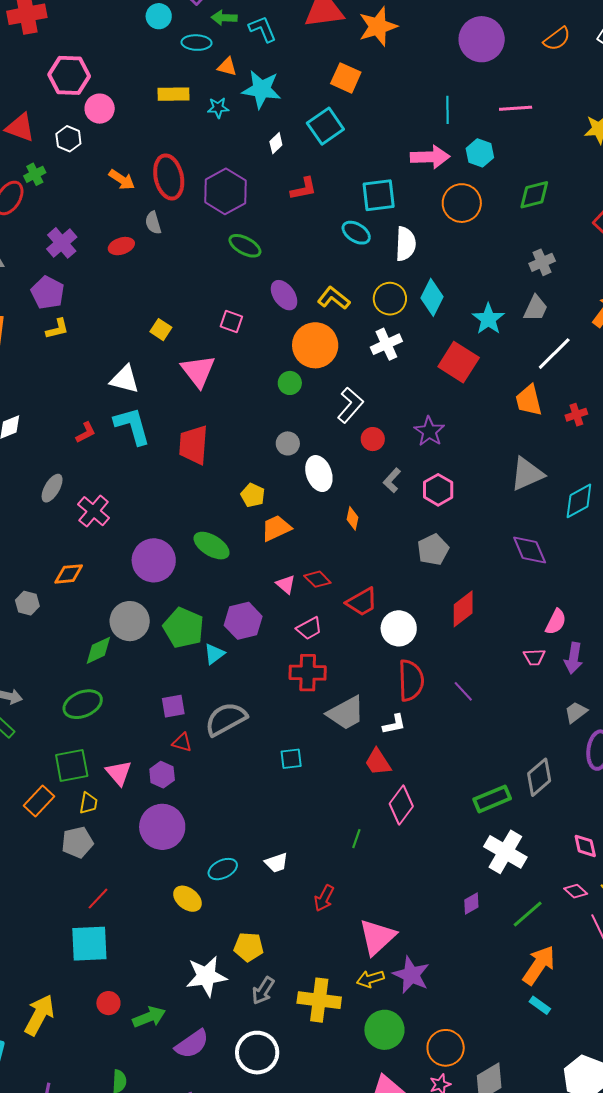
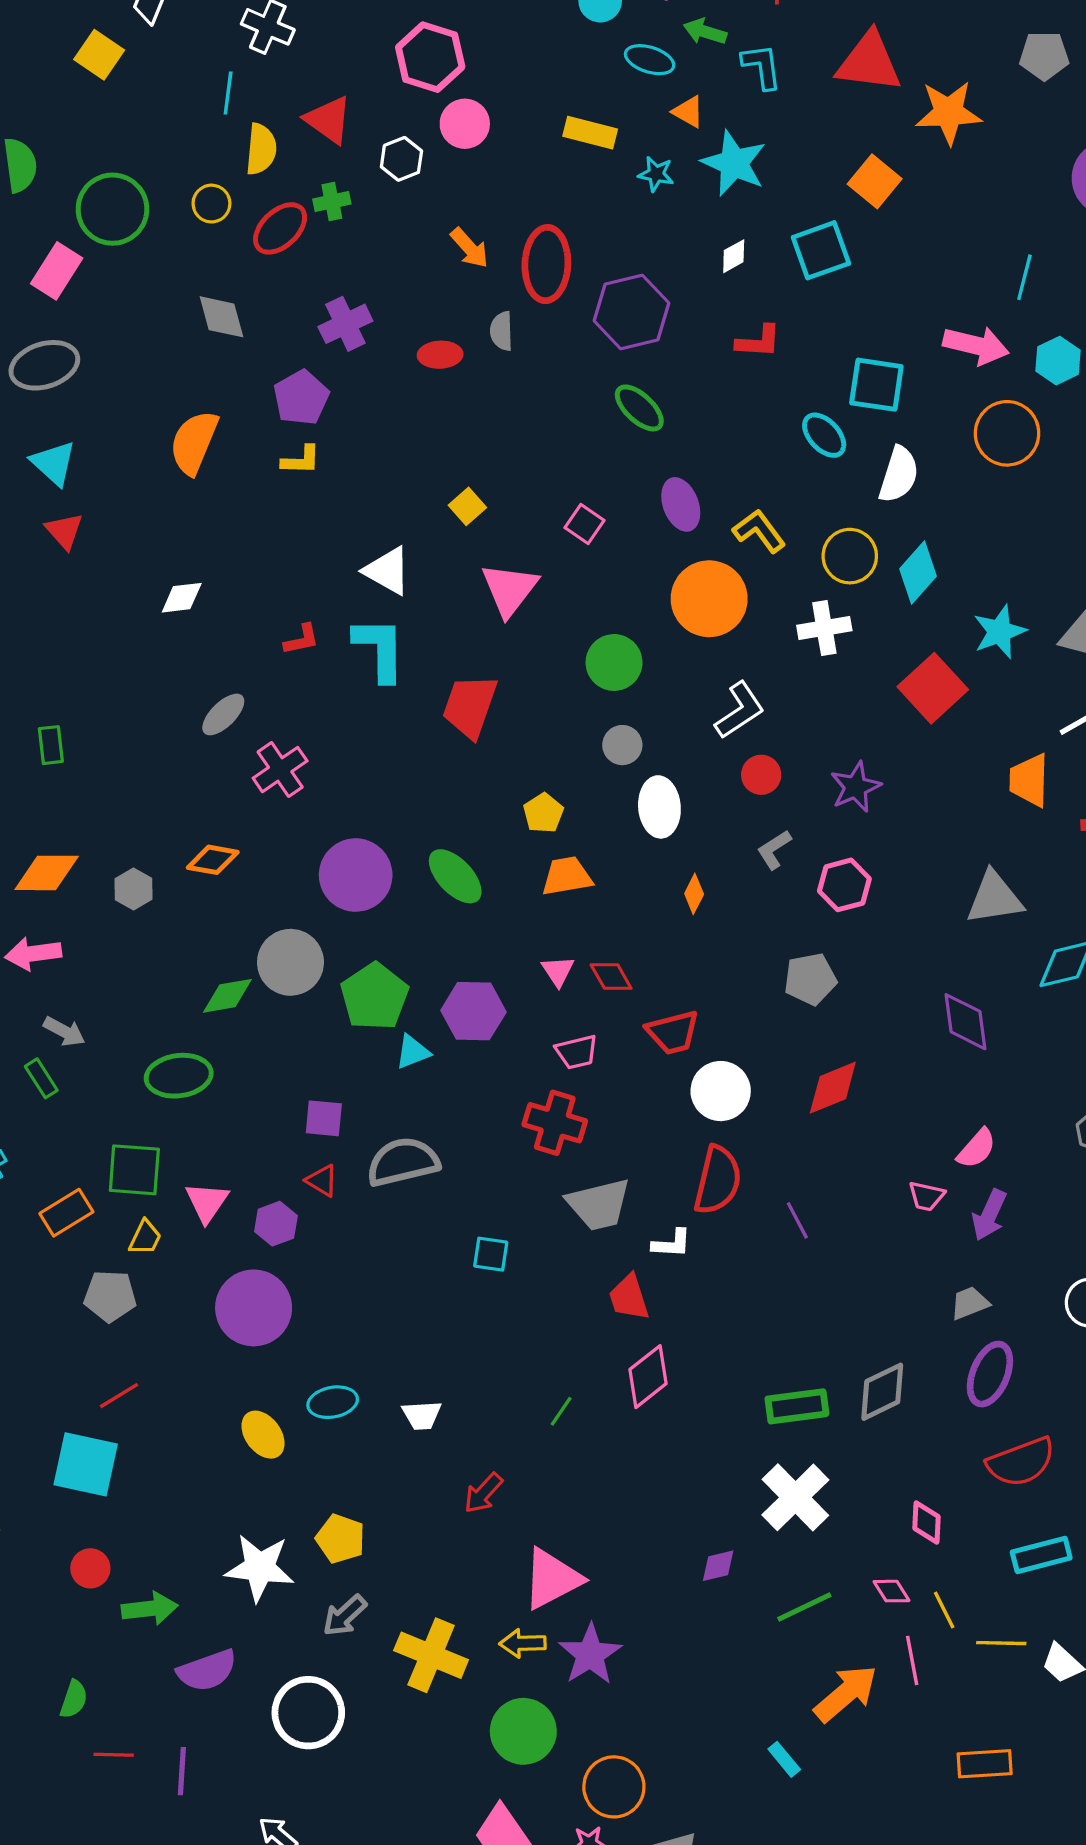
green circle: (290, 383) -> (614, 662), moved, size x1.4
orange arrow: (539, 965) -> (846, 1693), moved

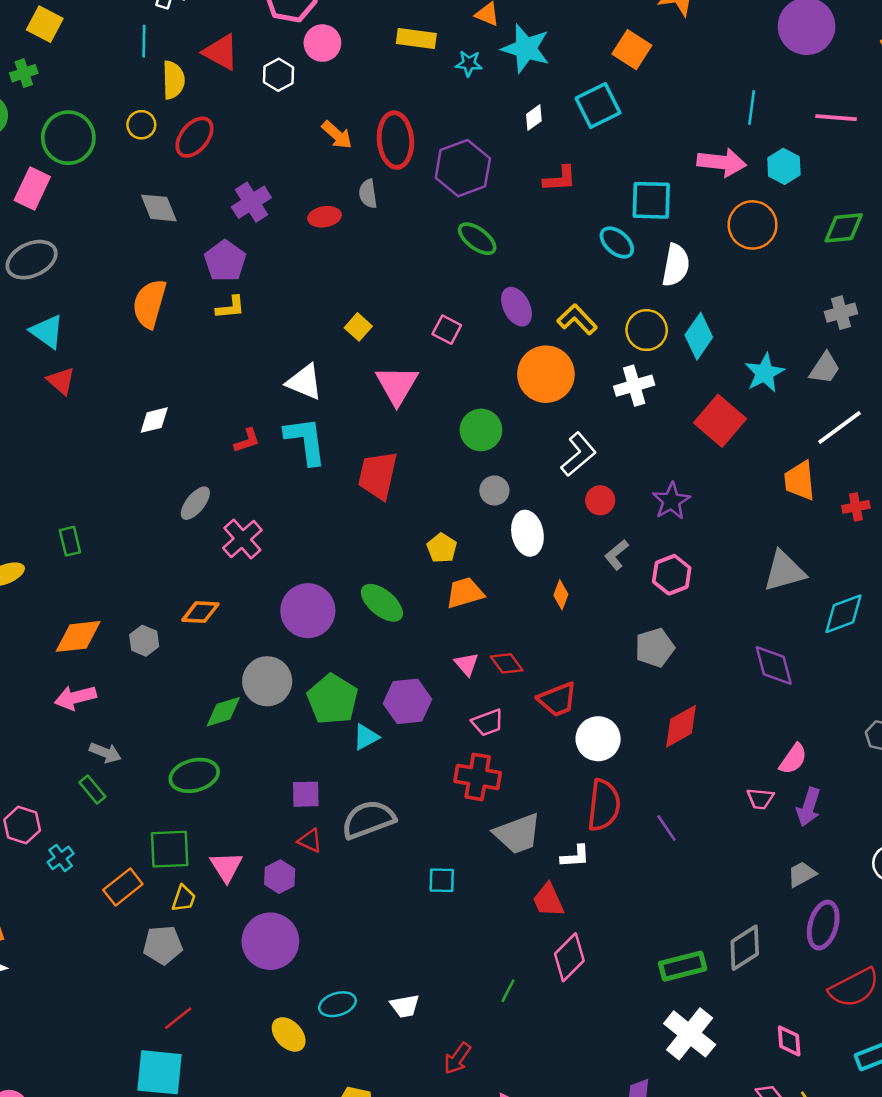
green cross: (332, 201) -> (24, 73), moved

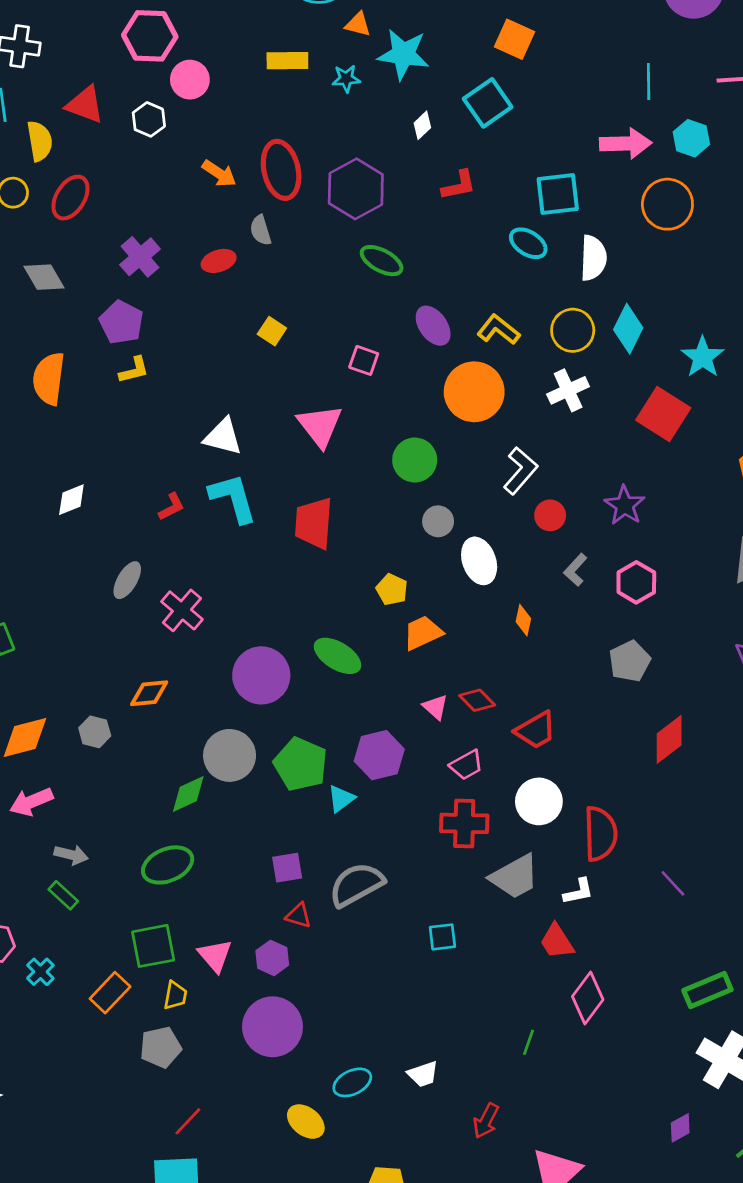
yellow square: (358, 327) -> (272, 331), moved
white circle: (598, 739) -> (539, 801), moved
purple line: (666, 828) -> (673, 883), moved

